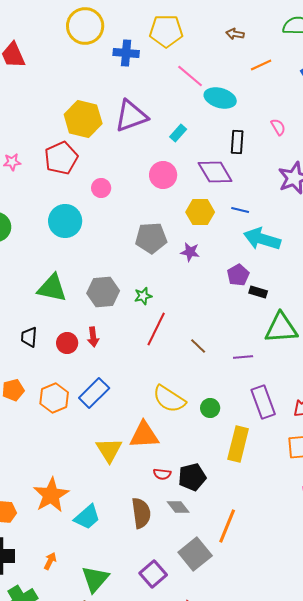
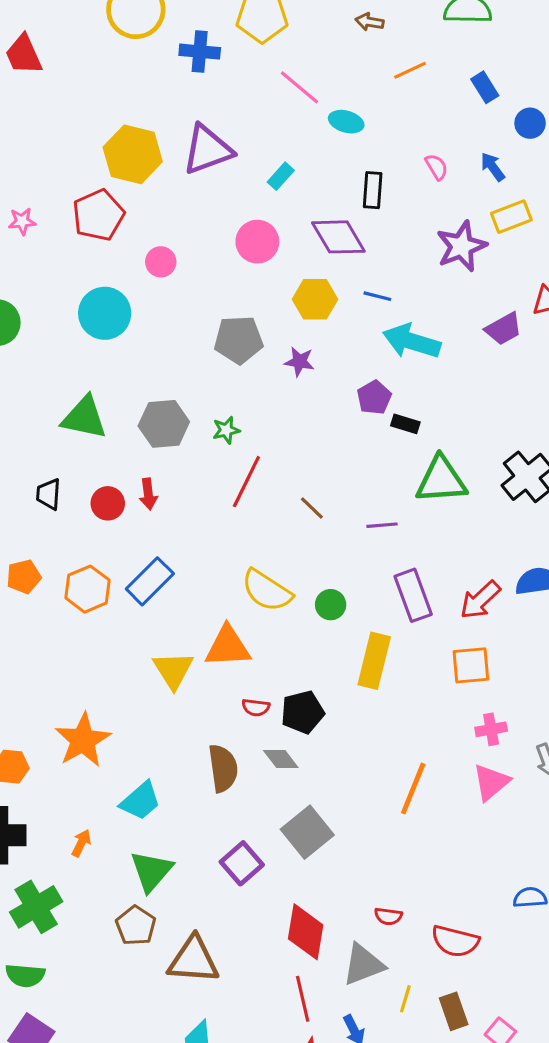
cyan ellipse: (220, 98) -> (346, 122), size x0.7
cyan trapezoid: (87, 517) -> (140, 801), moved
orange line: (227, 526) -> (413, 788), moved

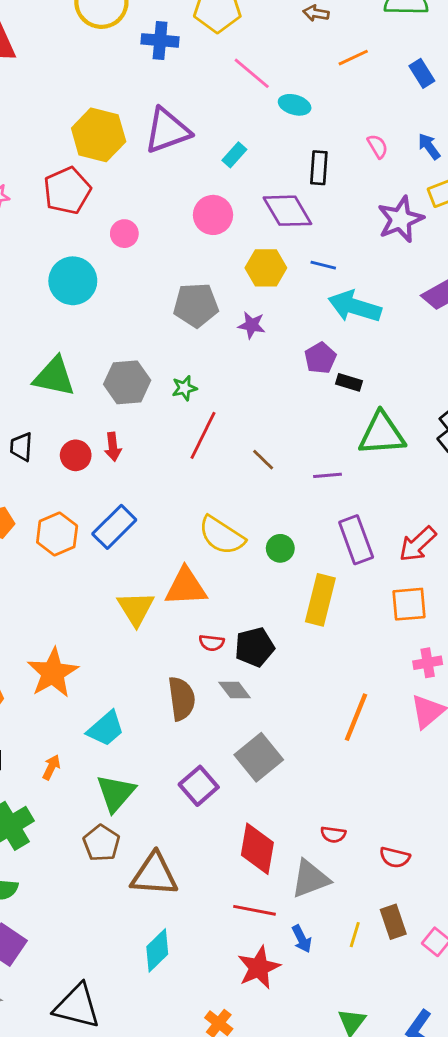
red semicircle: (455, 941) -> (395, 857), size x0.7
red line: (303, 999) -> (255, 910), turned -66
yellow line: (405, 999) -> (355, 935), moved

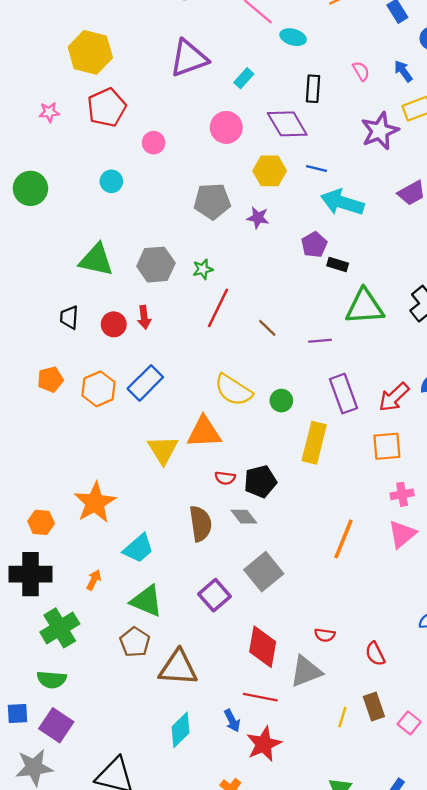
yellow hexagon: (99, 135) -> (90, 52), moved
cyan circle: (73, 281) -> (111, 181), size x0.6
green triangle: (116, 793) -> (147, 601), turned -48
red semicircle: (395, 857) -> (375, 654), turned 50
blue arrow: (302, 939) -> (232, 721), moved

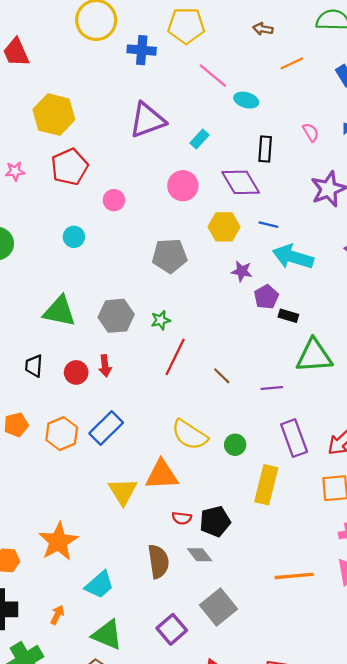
purple star: (258, 218) -> (242, 271), moved
orange line: (343, 539) -> (294, 576), turned 63

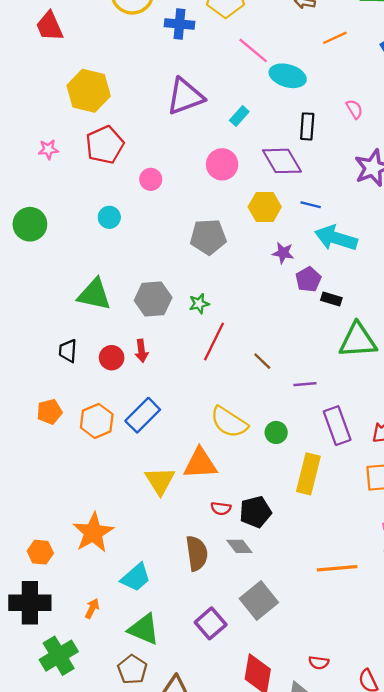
cyan ellipse: (246, 100) -> (288, 76), size x1.4
purple line: (272, 388) -> (305, 384), moved

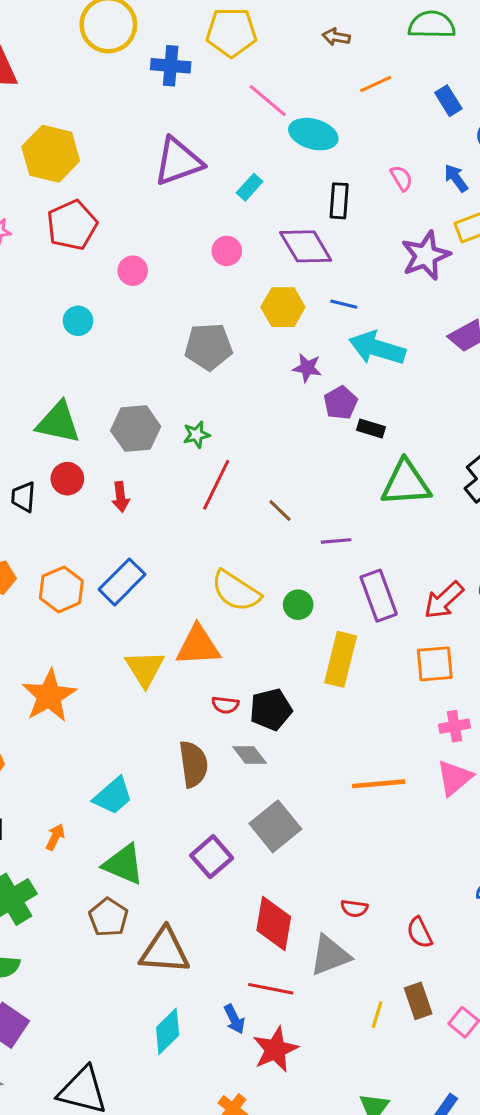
pink circle: (222, 164) -> (227, 251), size x0.7
red circle: (112, 358) -> (67, 479), moved
orange star: (93, 533) -> (49, 696), moved

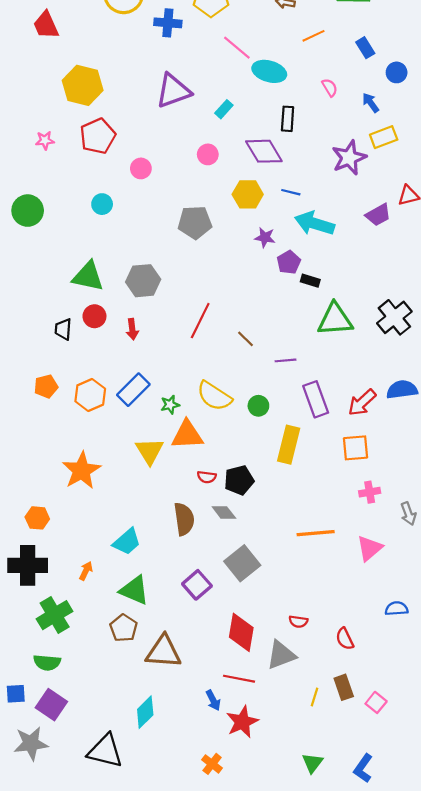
pink semicircle: (401, 178) -> (330, 88), moved
green star: (196, 435) -> (170, 405), moved
pink triangle: (454, 778) -> (370, 548), moved
cyan diamond: (168, 1031) -> (145, 712), moved

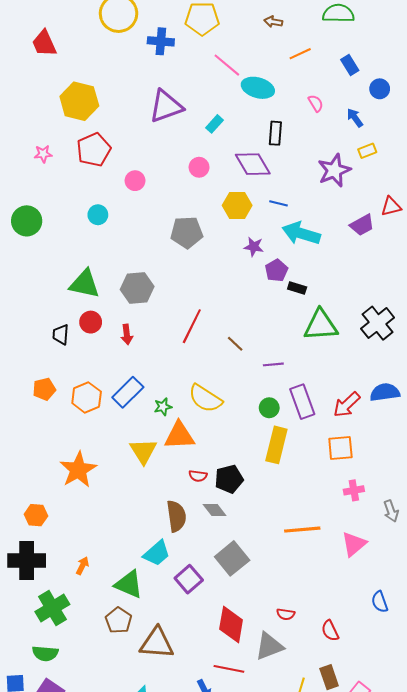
yellow rectangle: (384, 137) -> (367, 151), size x0.7
green circle: (258, 406) -> (269, 408), moved
cyan trapezoid: (127, 542) -> (157, 553), moved
blue semicircle: (397, 609) -> (380, 602), turned -105

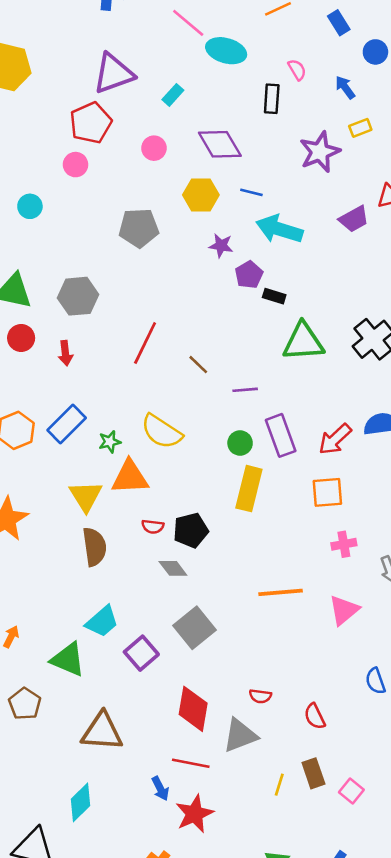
black rectangle: (275, 133) -> (272, 99), moved
red pentagon: (94, 150) -> (91, 123), moved
brown semicircle: (176, 516) -> (94, 547), moved
brown pentagon: (119, 620) -> (25, 704), moved

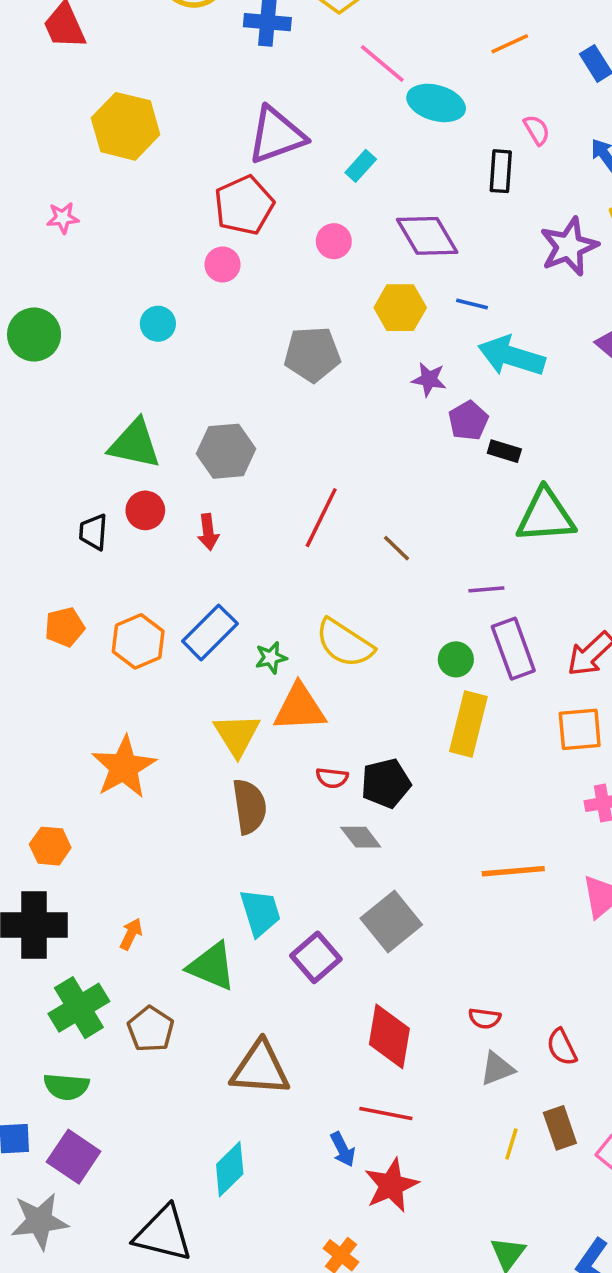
purple line: (245, 390) -> (486, 589), moved
cyan trapezoid: (102, 621) -> (260, 912), turned -66
gray triangle: (240, 735) -> (497, 1069), moved, size x0.7

